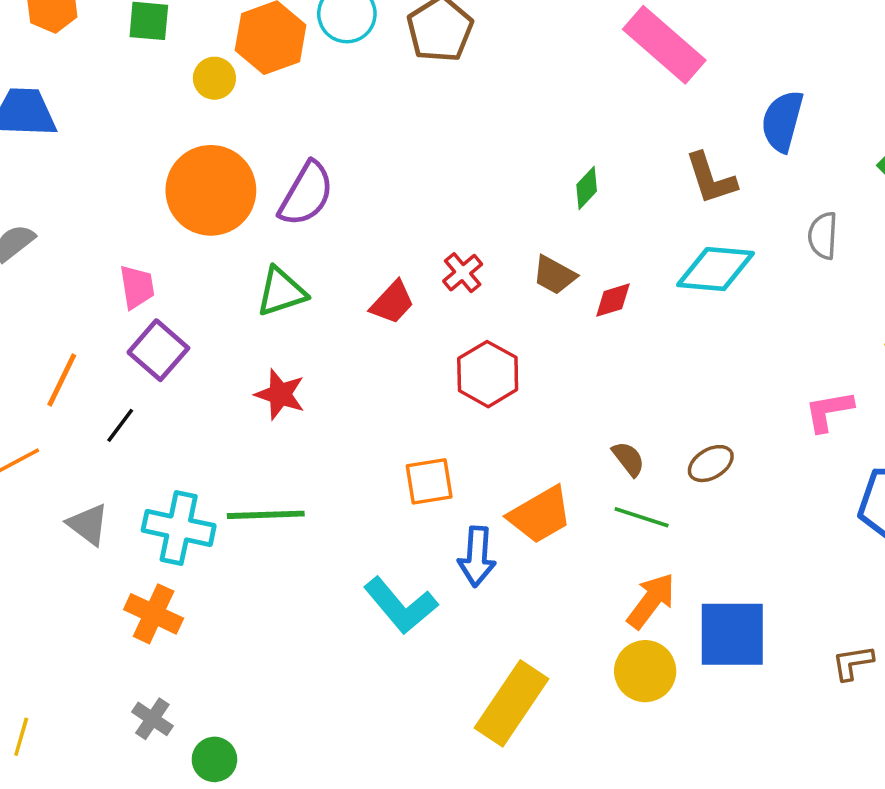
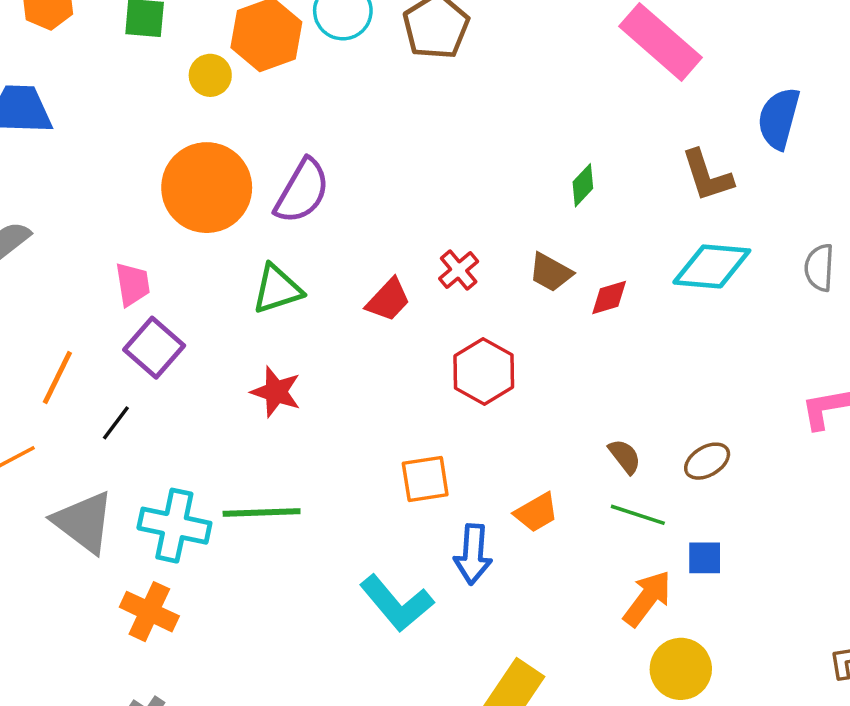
gray semicircle: (823, 236) -> (819, 268), moved
orange trapezoid: (540, 515) -> (536, 512), size x0.7
gray triangle: (88, 524) -> (84, 522), size x1.5
blue square: (732, 634) -> (705, 558), moved, size x0.5
yellow circle: (645, 671) -> (681, 669), moved

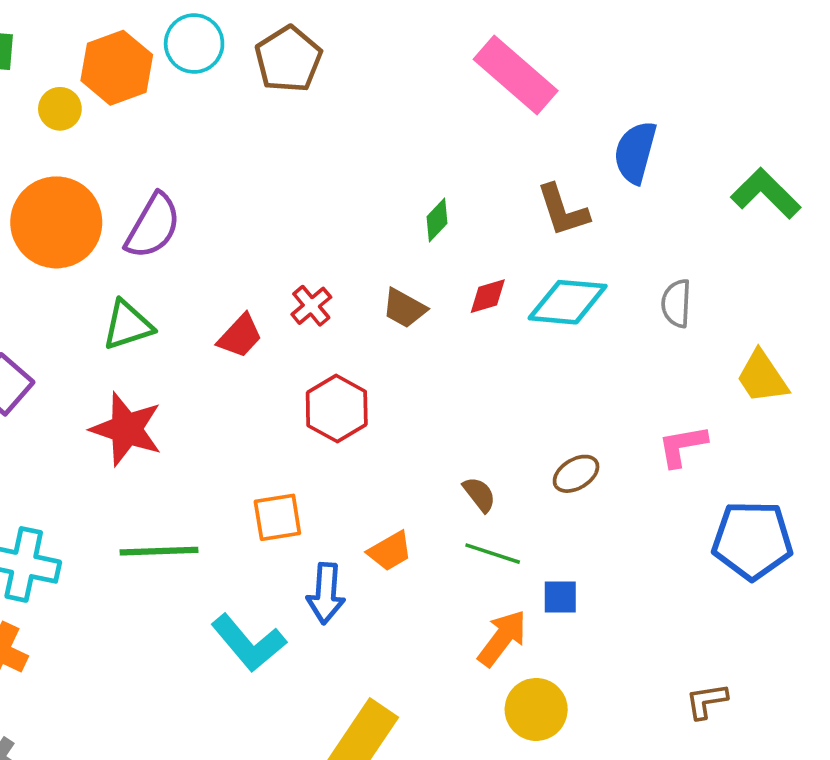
red diamond: (609, 297) -> (488, 296), moved
red star: (276, 392) -> (126, 429), size x1.4
brown ellipse: (707, 461) -> (576, 474), moved
green line: (262, 512) -> (159, 551), moved

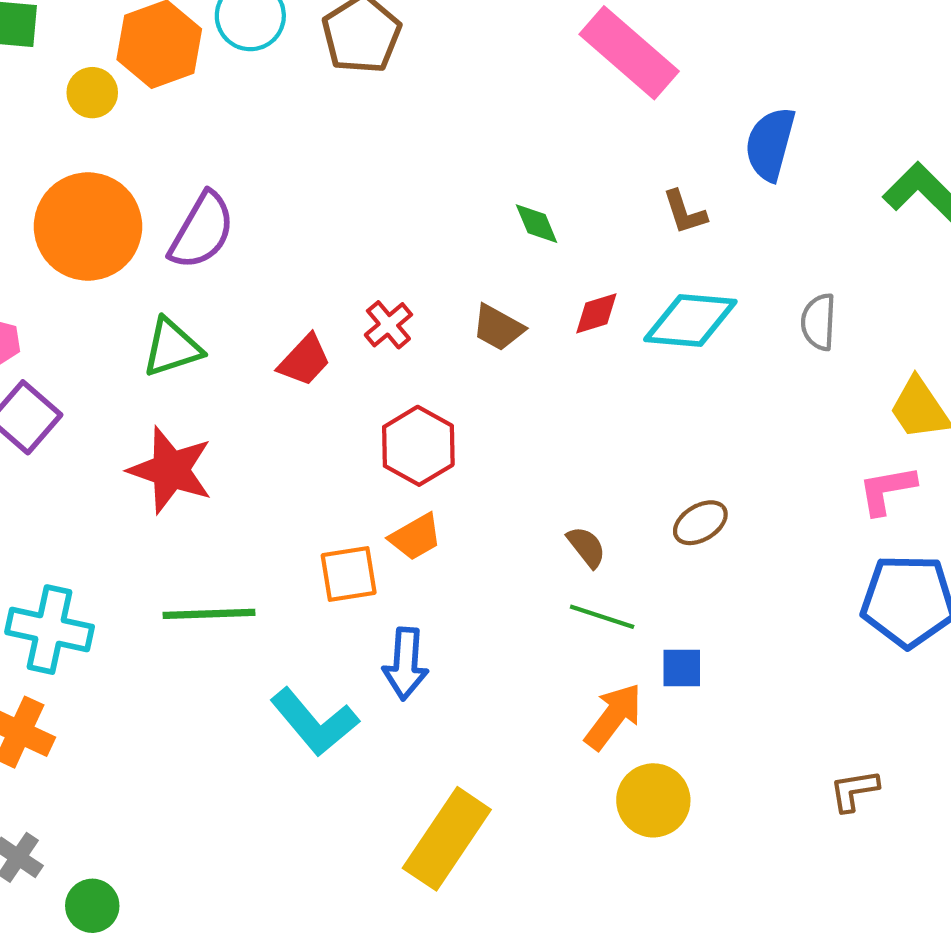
brown L-shape: (563, 210) -> (685, 212), size x0.7
green diamond: (437, 220) -> (537, 224), turned -66
pink L-shape: (682, 446) -> (887, 490), moved
orange trapezoid: (390, 551) -> (416, 537), moved

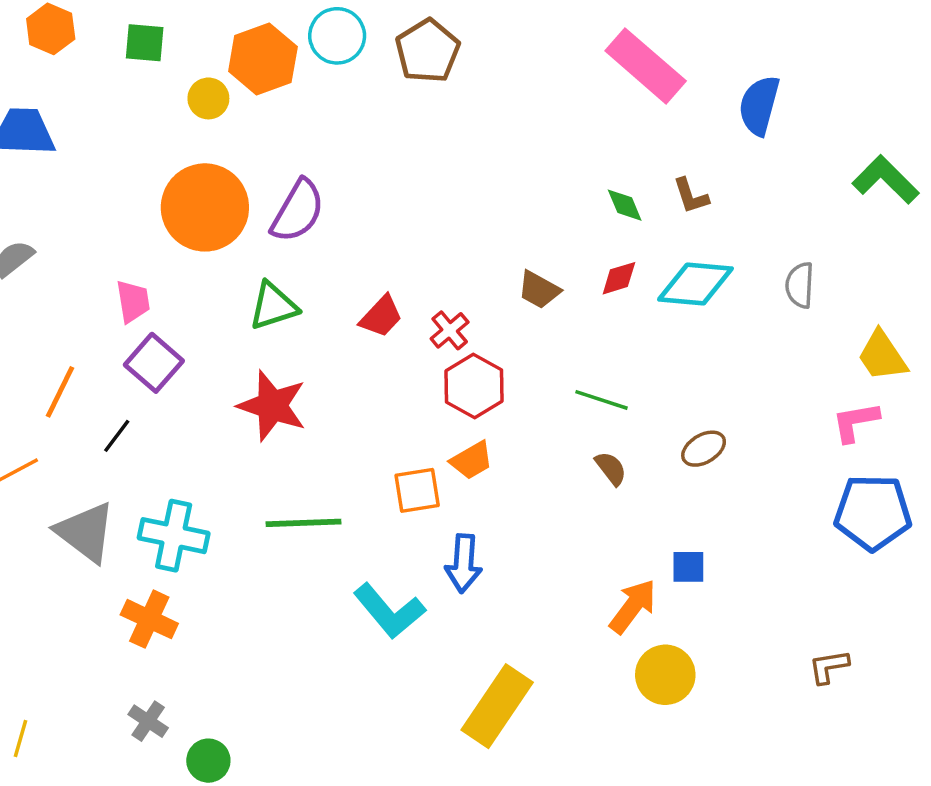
blue semicircle: (770, 144) -> (759, 105), moved
green diamond: (537, 224) -> (625, 205), moved
red cross: (388, 325) -> (450, 330), moved
green line: (602, 617) -> (602, 400), moved

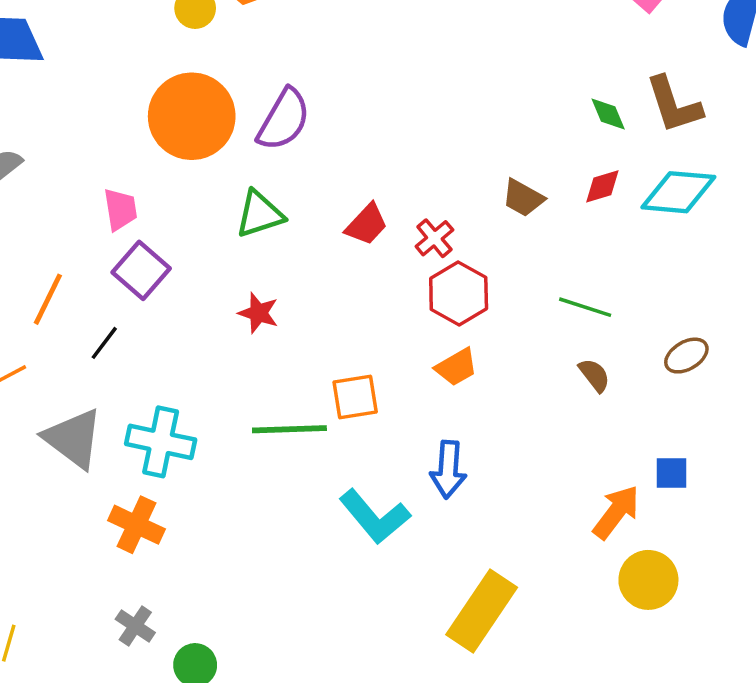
brown L-shape: (691, 196) -> (674, 105), size x1.6
red star: (272, 406) -> (258, 313), size x0.6
orange square: (417, 490) -> (355, 397), moved

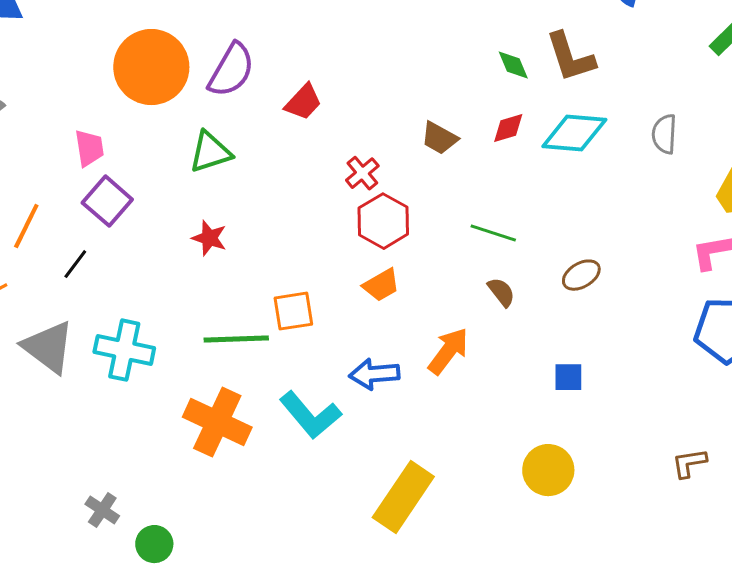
red trapezoid: (367, 224) -> (303, 102), moved
blue arrow: (448, 469) -> (374, 374), turned 81
orange arrow: (616, 512) -> (448, 351), moved
orange cross: (136, 525) -> (217, 422), moved, size x1.4

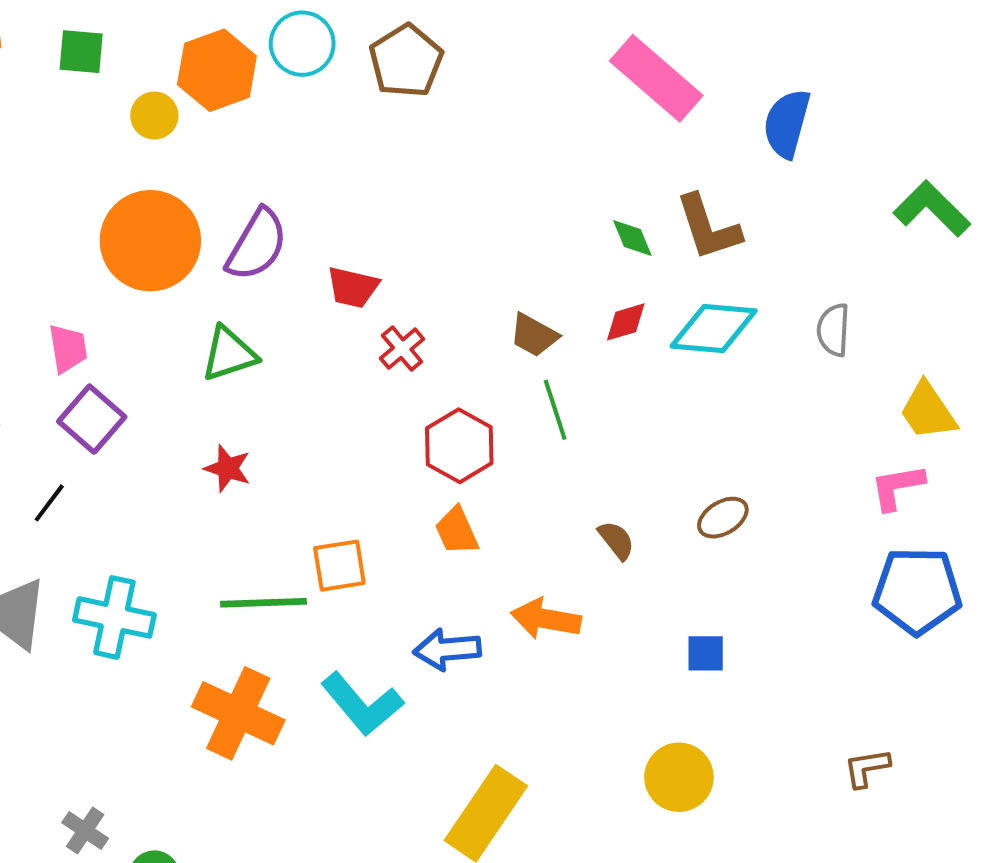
red trapezoid: (303, 102) -> (353, 287), turned 60
red cross: (362, 173) -> (402, 349), moved
green line: (493, 233) -> (555, 410), moved, turned 54
orange trapezoid: (381, 285) -> (457, 531), turned 96
orange arrow: (448, 351) -> (546, 619), turned -117

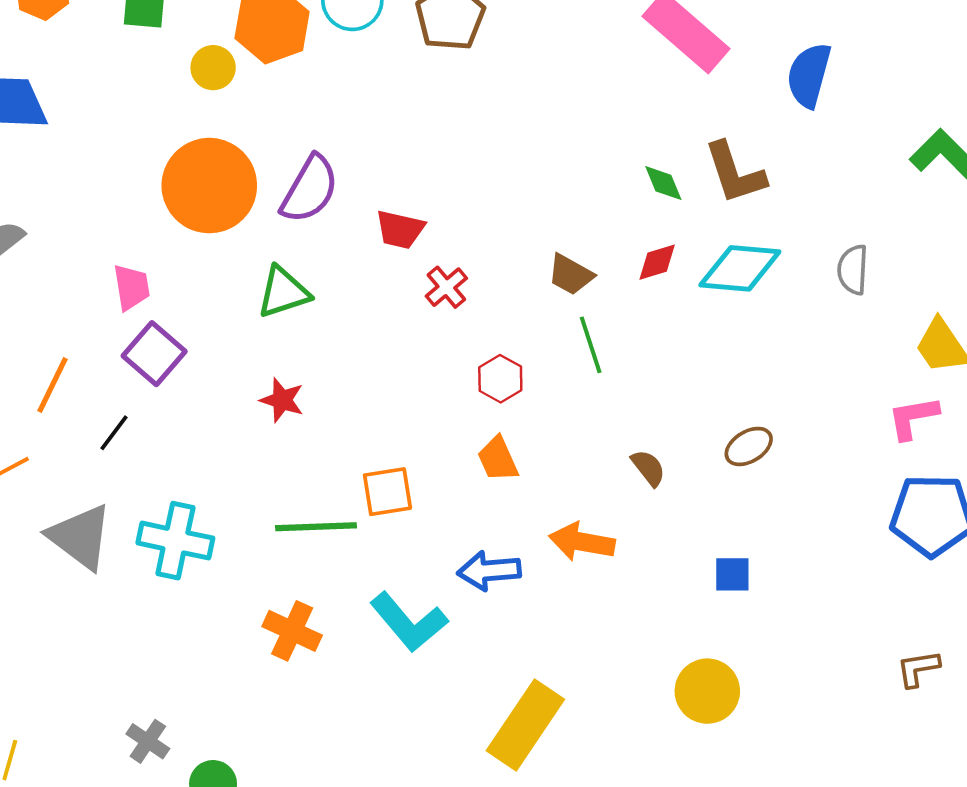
red hexagon: (459, 446) -> (500, 379), size x0.7
orange cross: (238, 713) -> (292, 631), size x0.7
brown L-shape: (867, 768) -> (918, 669), moved

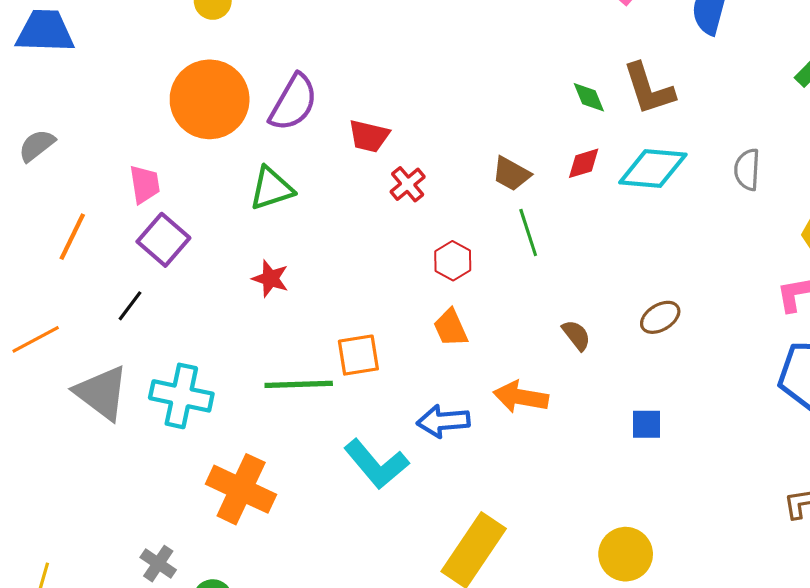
orange line: (53, 385) -> (72, 237), moved
orange cross: (292, 631) -> (241, 489), moved, size x1.4
yellow circle: (707, 691) -> (626, 554), moved

